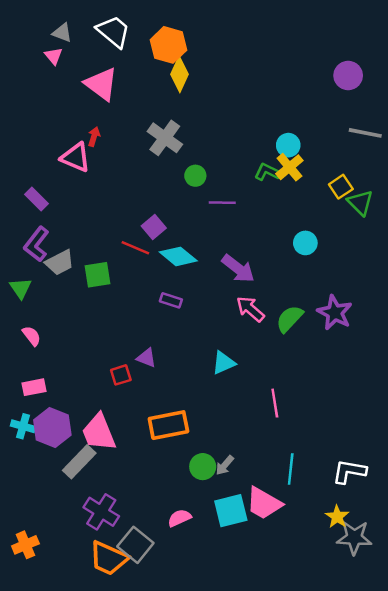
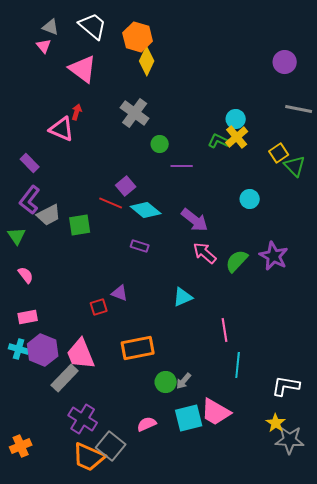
cyan line: (291, 469) -> (238, 365), moved

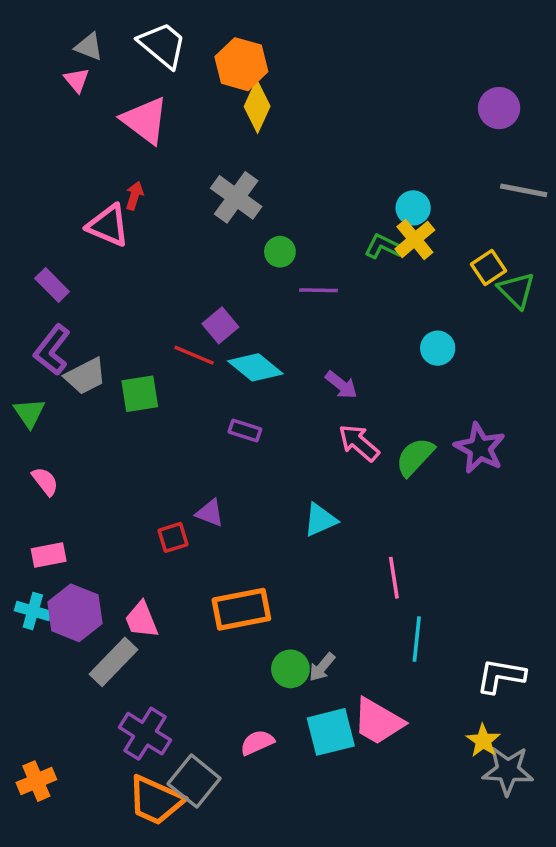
purple arrow: (195, 220) -> (341, 385), size x0.7
pink trapezoid: (81, 354) -> (141, 620), size x0.7

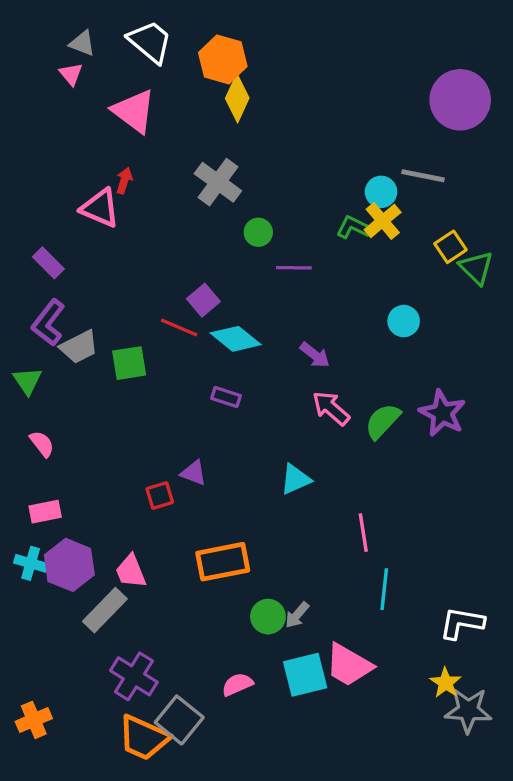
purple circle: (499, 108) -> (460, 100), size x1.6
gray line: (524, 190) -> (423, 176), moved

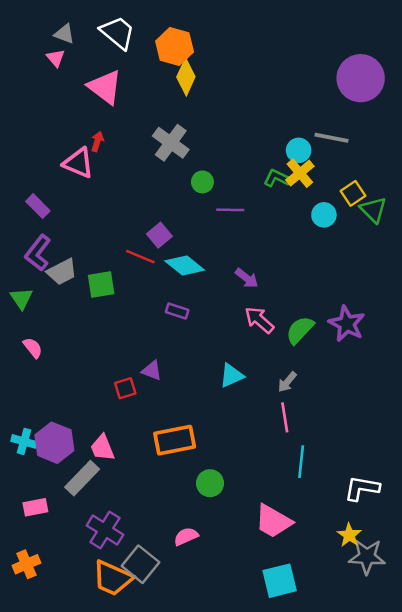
cyan circle: (404, 321) -> (324, 215), moved
pink rectangle: (45, 512) -> (35, 507), moved
gray arrow: (297, 615) -> (287, 382), moved
cyan square: (305, 675) -> (280, 581), moved

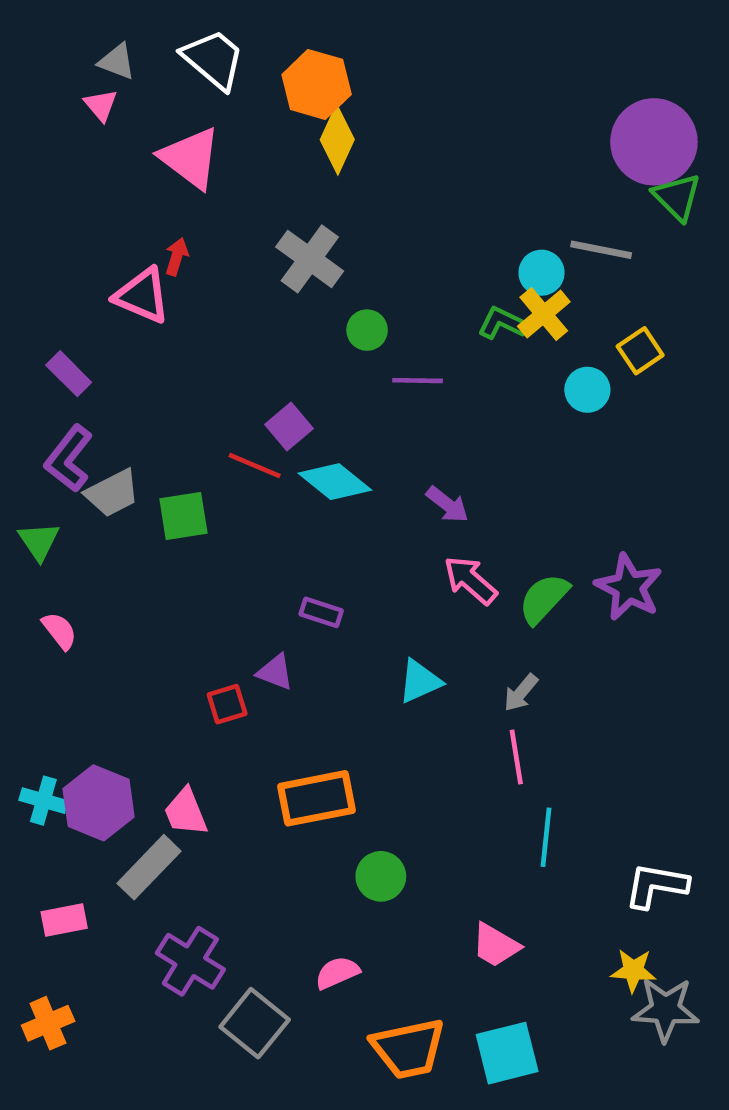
green triangle: (373, 210) -> (677, 197), moved
purple rectangle: (177, 311) -> (321, 612), moved
pink trapezoid: (273, 521) -> (496, 945), size x0.7
yellow star: (349, 535) -> (633, 970), turned -30
orange trapezoid: (113, 578) -> (408, 1048), moved, turned -36

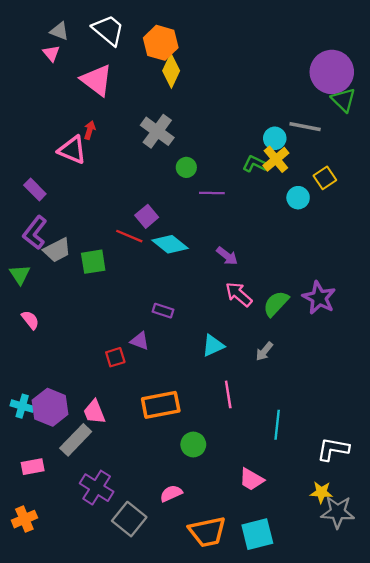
pink line: (516, 757) -> (228, 394), moved

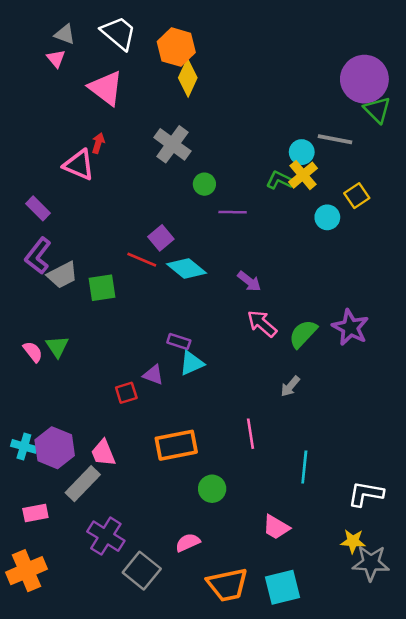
green triangle: (20, 275) -> (57, 347), moved
cyan triangle: (213, 346) -> (192, 363), moved
orange cross: (24, 519) -> (26, 571), size x1.4

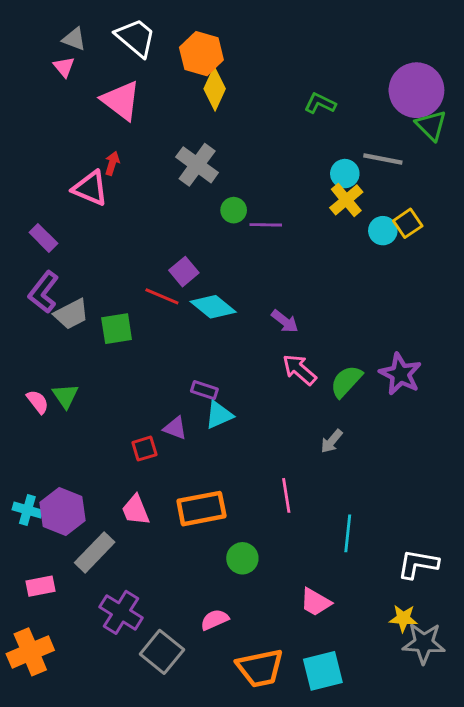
green L-shape: (280, 180) -> (320, 103), moved
purple line: (233, 212) -> (266, 225), moved
cyan circle: (327, 217) -> (383, 231), moved
pink trapezoid: (103, 453) -> (136, 510), moved

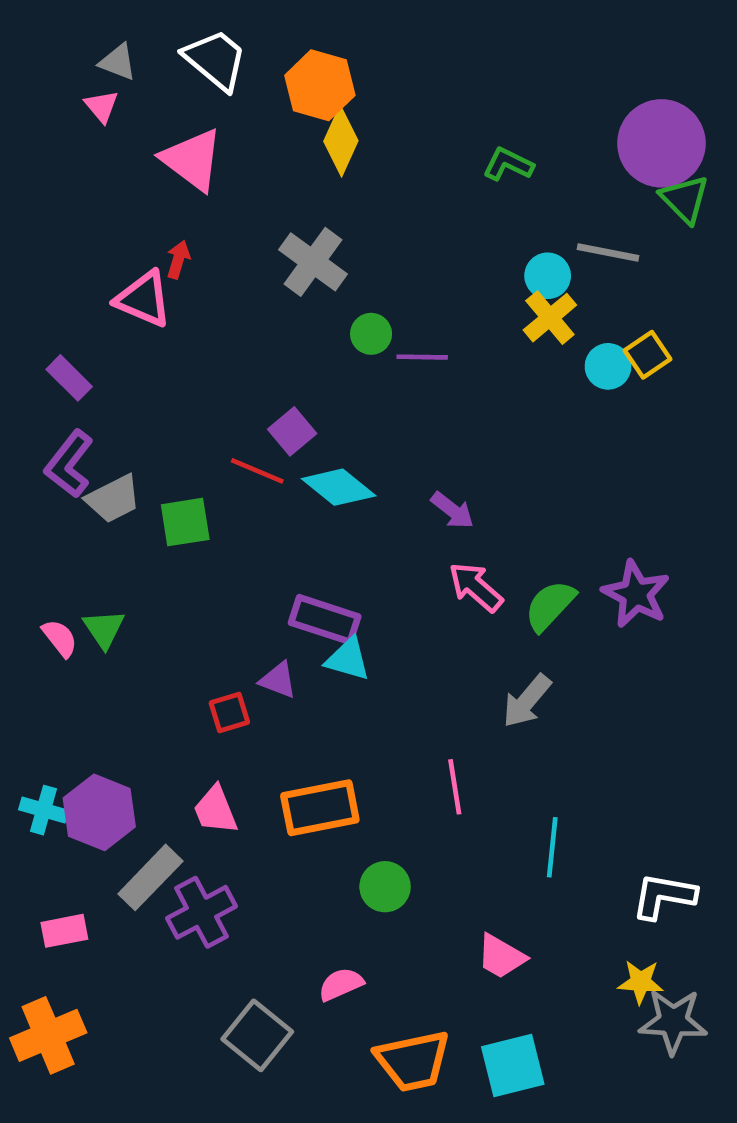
purple rectangle: (204, 390) -> (325, 620), size x1.6
cyan triangle: (219, 415) -> (348, 659), turned 40
gray arrow: (332, 441) -> (527, 701), size x1.4
purple cross: (121, 612) -> (201, 912), moved, turned 30

